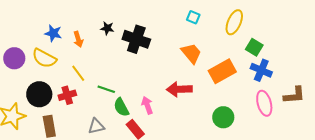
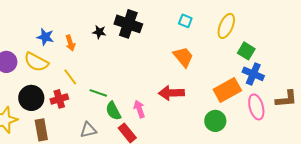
black cross: (136, 39) -> (128, 24), moved
orange rectangle: (222, 71) -> (227, 90), moved

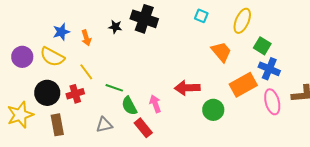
blue star: (45, 37) -> (61, 32), turned -30
orange trapezoid: (183, 57) -> (221, 52), moved
green circle: (215, 121) -> (213, 110), moved

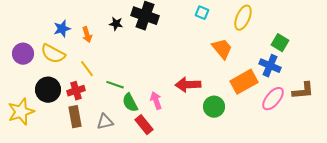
green square: (262, 46) -> (280, 43), moved
pink ellipse: (272, 102) -> (273, 99), turned 55
brown rectangle: (57, 125) -> (75, 117), moved

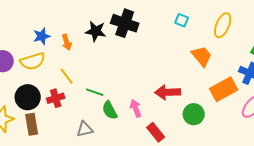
black star: (116, 24) -> (96, 31), size x1.5
yellow semicircle: (53, 54) -> (33, 61), turned -45
brown rectangle: (75, 117) -> (32, 124), moved
red rectangle: (144, 125) -> (156, 132), moved

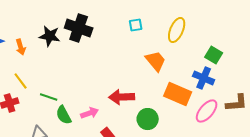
cyan square: (182, 20) -> (136, 25), turned -32
orange rectangle: (224, 89) -> (178, 94), turned 52
pink arrow: (136, 108) -> (90, 113), turned 90

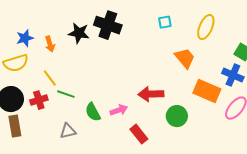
green line: (49, 97) -> (66, 94), moved

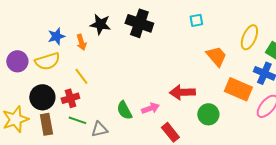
yellow ellipse: (206, 27) -> (249, 37), moved
black star: (79, 33) -> (100, 24), moved
green line: (66, 94) -> (77, 120), moved

